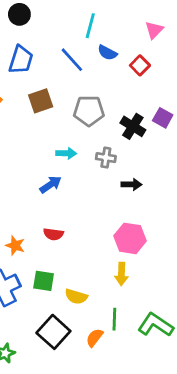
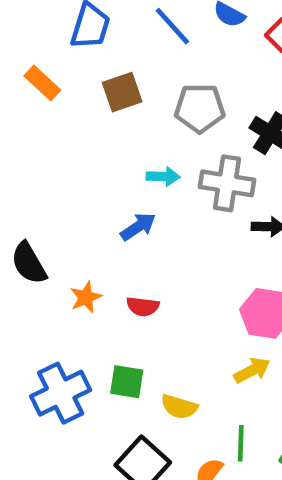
gray cross: (106, 158) -> (227, 183), size x1.6
orange star: (15, 245) -> (86, 297), moved, turned 30
yellow arrow: (122, 274) -> (252, 370), turned -120

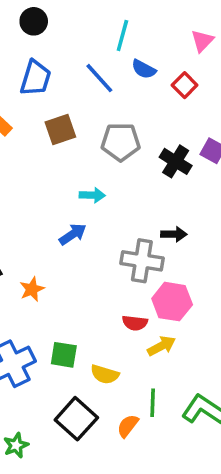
gray cross: (227, 183) -> (142, 261), moved
red semicircle: (143, 306) -> (135, 323), moved

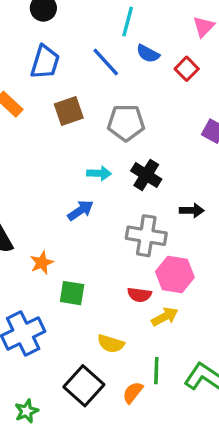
black cross: (176, 161) -> (146, 175), moved
black arrow: (174, 234) -> (192, 210), moved
green square: (64, 355) -> (72, 293), moved

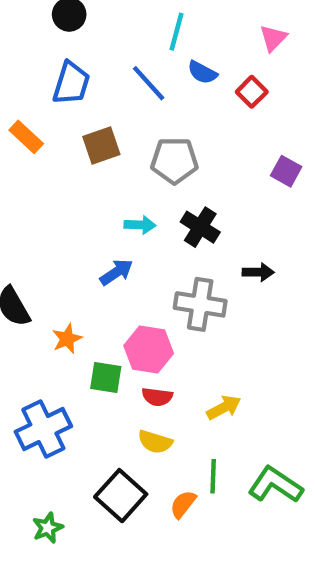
pink hexagon: (175, 274) -> (149, 350), moved
red semicircle: (139, 295) -> (157, 397), moved

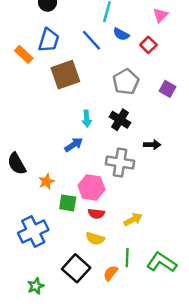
orange rectangle: (26, 137) -> (24, 54), moved
brown square: (101, 145) -> (65, 75), size x1.4
gray pentagon: (174, 160) -> (126, 82), moved, turned -30
cyan arrow: (140, 225) -> (87, 119), turned 84

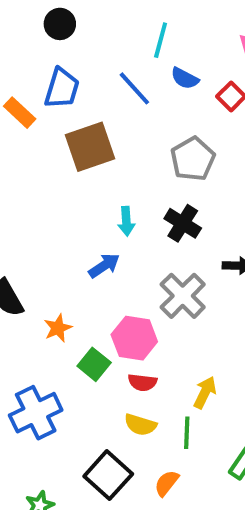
gray cross: (120, 163) -> (183, 296), turned 36
green square: (68, 203) -> (94, 364), turned 30
yellow arrow: (133, 220) -> (205, 392), turned -36
green line: (127, 258) -> (187, 433), moved

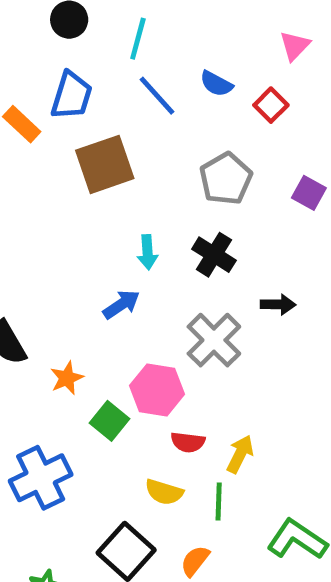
cyan line: (161, 40) -> (138, 39), moved
red semicircle: (142, 382) -> (188, 442), moved

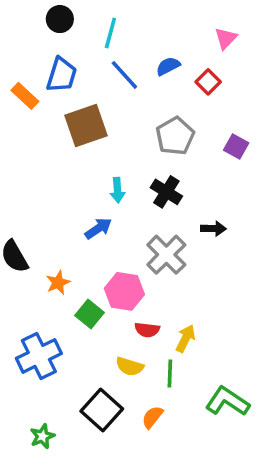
blue semicircle: (216, 84) -> (168, 66), turned 125

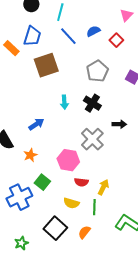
blue arrow: (98, 229) -> (36, 124), moved
green square: (90, 314) -> (42, 182), moved

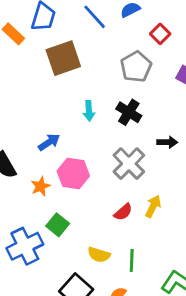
red square: (116, 40) -> (160, 34), moved
pink hexagon: (68, 160) -> (73, 174), moved
red semicircle: (81, 182) -> (123, 212), moved, turned -48
yellow arrow: (103, 187) -> (153, 206), moved

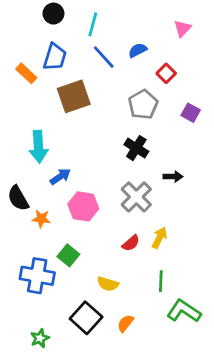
cyan arrow: (89, 111) -> (39, 147), moved, size x1.6
orange star: (40, 186) -> (41, 219), moved, turned 30
blue cross: (25, 246) -> (37, 276), turned 36
green line: (132, 260) -> (161, 281), moved

